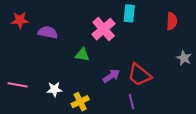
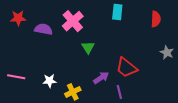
pink cross: (104, 29) -> (73, 21), moved
green triangle: (82, 55) -> (88, 47), moved, turned 48
purple arrow: (111, 76) -> (101, 78), moved

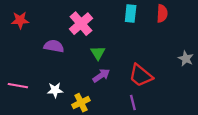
red semicircle: (156, 19) -> (162, 13), moved
purple semicircle: (43, 29) -> (54, 46), moved
purple arrow: (101, 78) -> (101, 75), moved

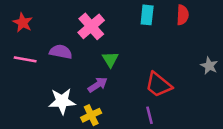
red star: (20, 20) -> (23, 23), turned 30
purple arrow: (101, 75) -> (98, 85), moved
pink line: (18, 86) -> (25, 59), moved
white star: (55, 90) -> (62, 101), size x1.5

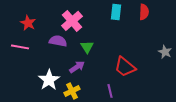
red star: (23, 23) -> (28, 23), moved
purple semicircle: (61, 52) -> (58, 41), moved
white star: (62, 101) -> (49, 80), turned -30
purple line: (150, 115) -> (110, 91), moved

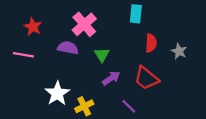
red semicircle: (144, 12) -> (151, 43), moved
gray star: (165, 52) -> (179, 51), moved
purple arrow: (77, 67) -> (111, 78), moved
purple line: (110, 91) -> (129, 106), turned -32

